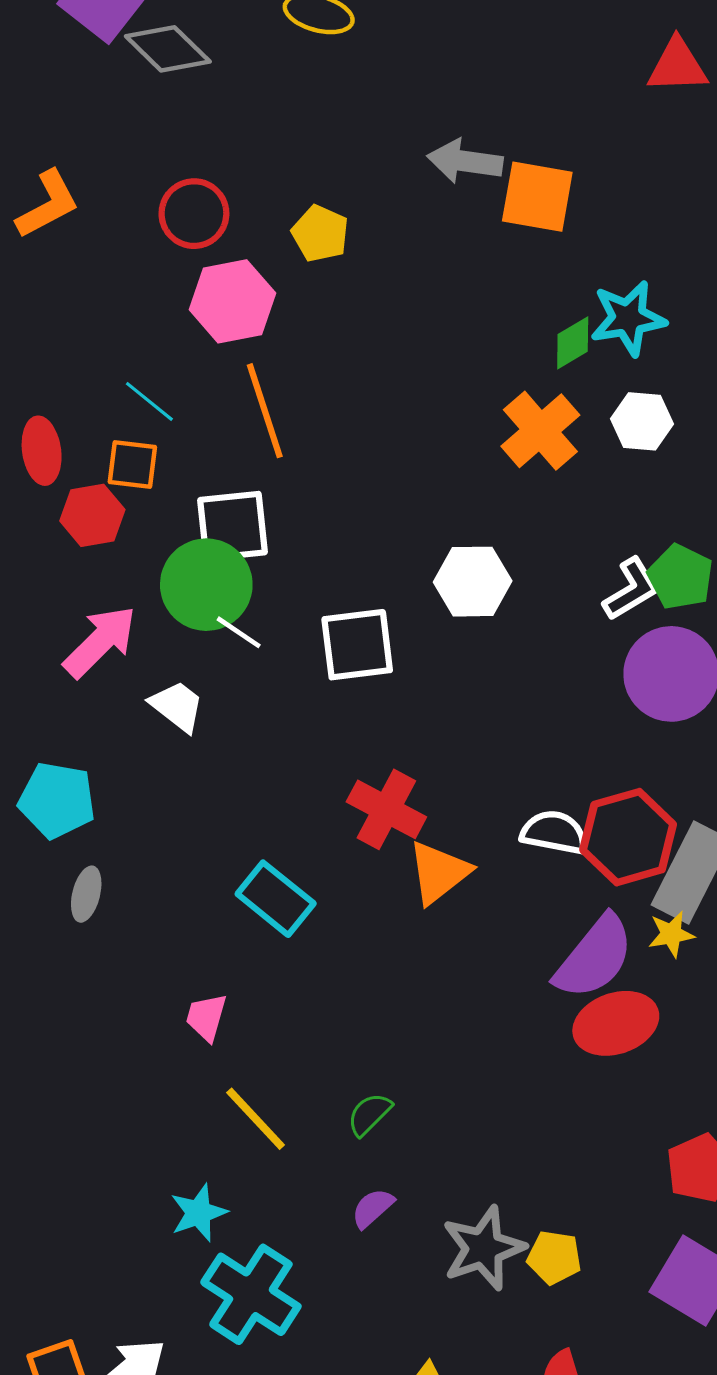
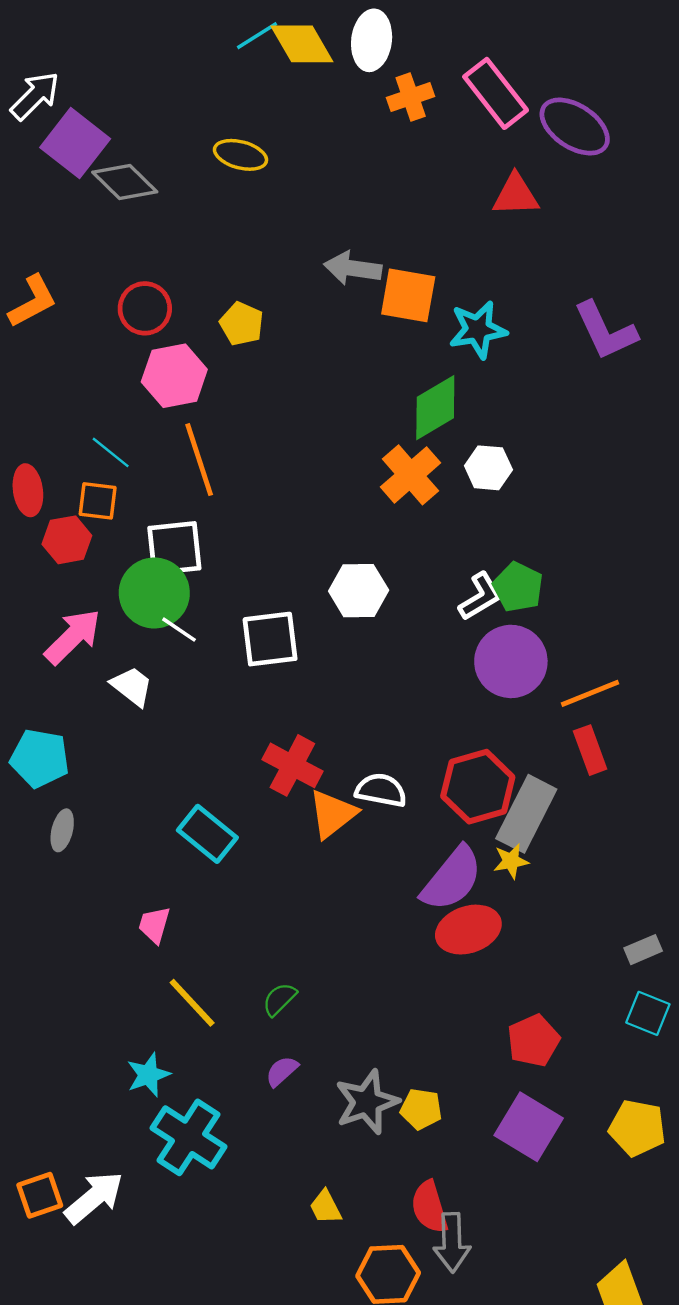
cyan star: (628, 318) -> (478, 330), moved
green diamond: (573, 343) -> (435, 408), size x1.6
white semicircle: (554, 832) -> (381, 790), moved

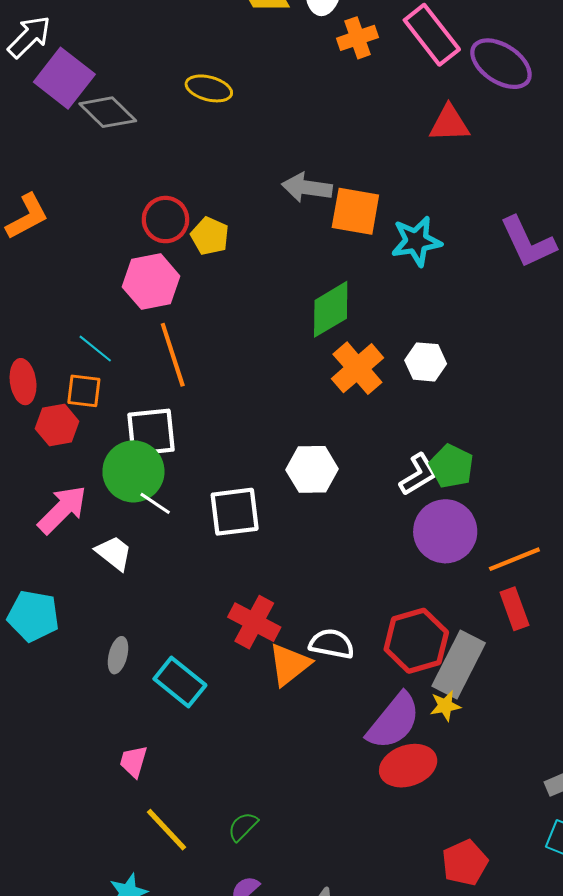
red circle: (145, 308) -> (165, 220), moved
green diamond: (435, 408) -> (331, 309), moved
gray ellipse: (62, 830) -> (118, 655), moved

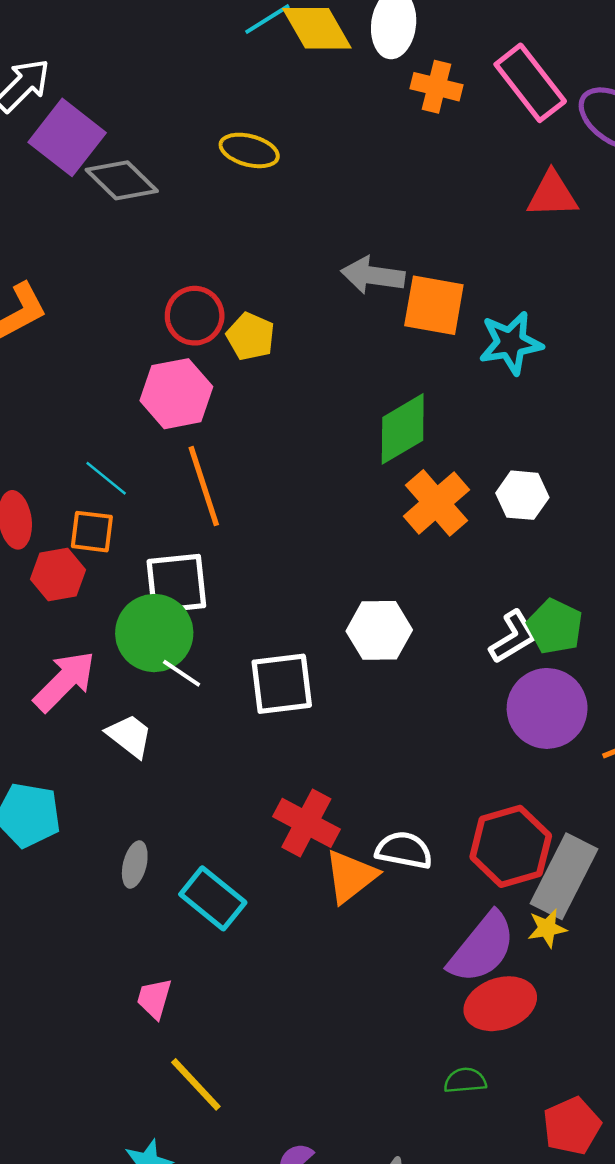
orange cross: (357, 38) -> (437, 87), turned 33
green semicircle: (243, 827) -> (465, 1080), moved, turned 40

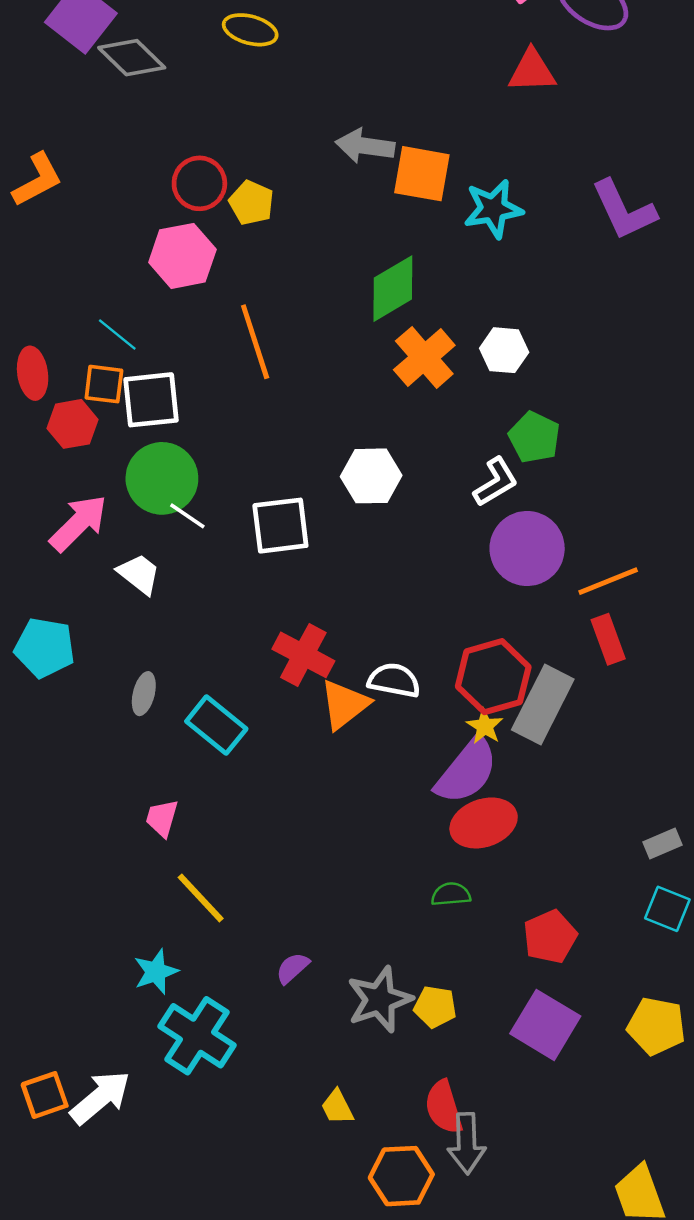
orange line: (204, 486) -> (255, 342), moved
white square: (176, 584) -> (151, 400), moved
green pentagon: (555, 627) -> (534, 437), moved
yellow star: (547, 928) -> (485, 726), moved, turned -30

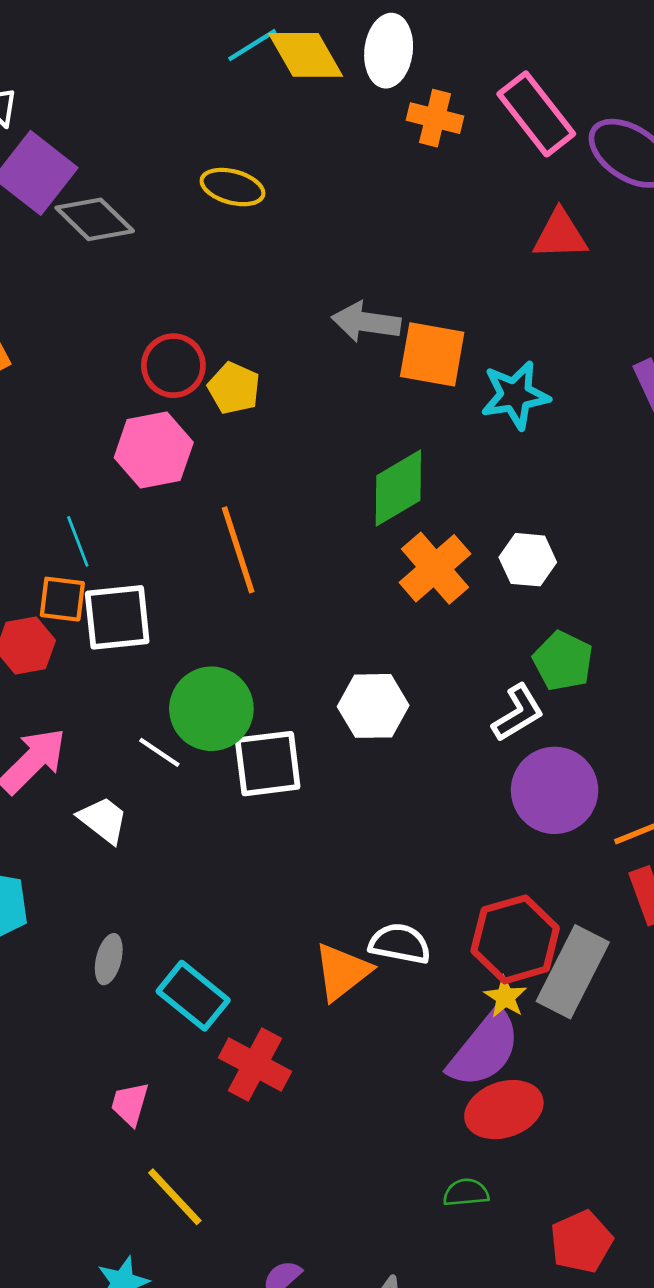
cyan line: (117, 335) -> (78, 541), turned 30
green circle: (162, 478) -> (211, 709), moved
red cross: (303, 655) -> (255, 1065), moved

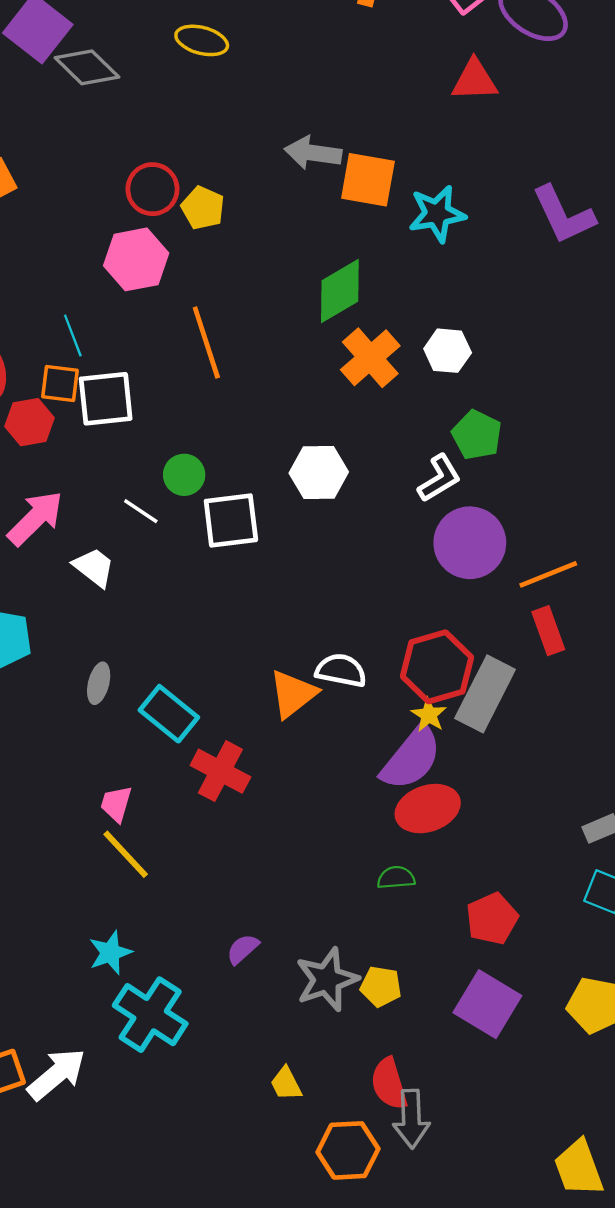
green circle: (211, 709) -> (184, 475), size x0.6
yellow line: (175, 1197) -> (126, 854), moved

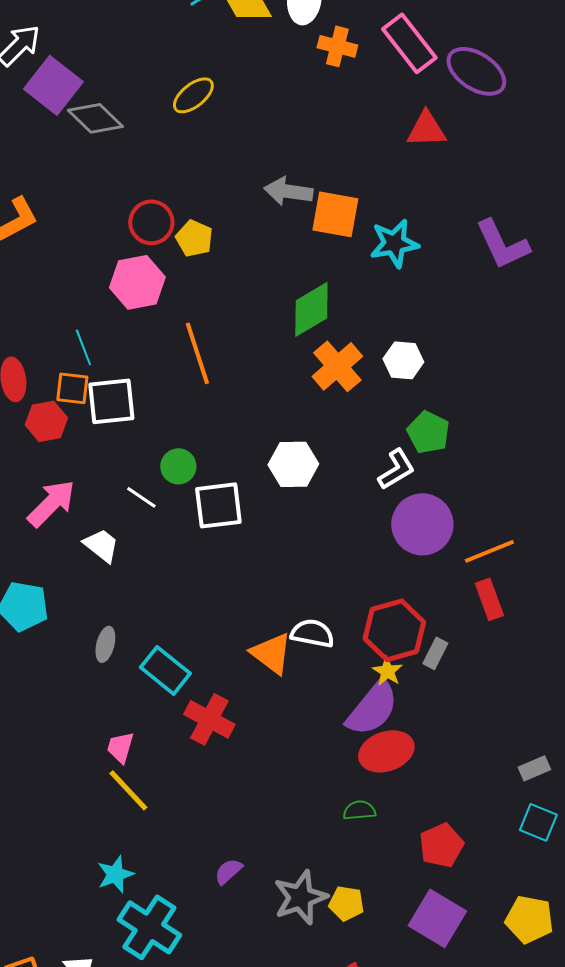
yellow ellipse: (202, 40) -> (193, 95), turned -54
orange triangle: (293, 694) -> (271, 653), turned -45
gray rectangle: (485, 694) -> (435, 653), size x0.5

